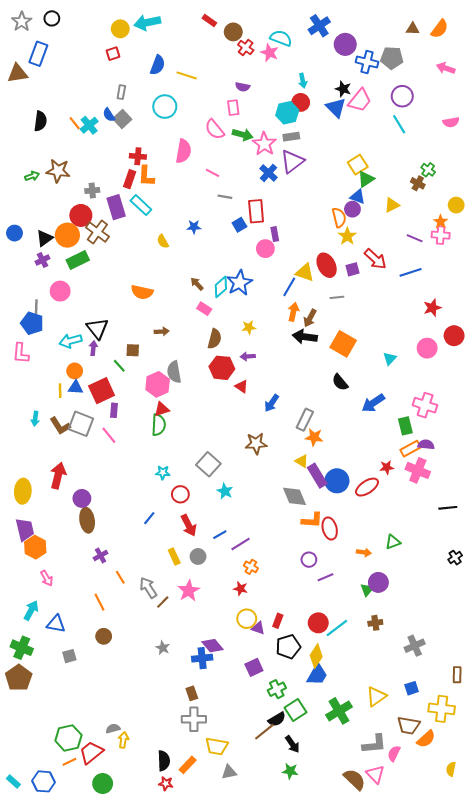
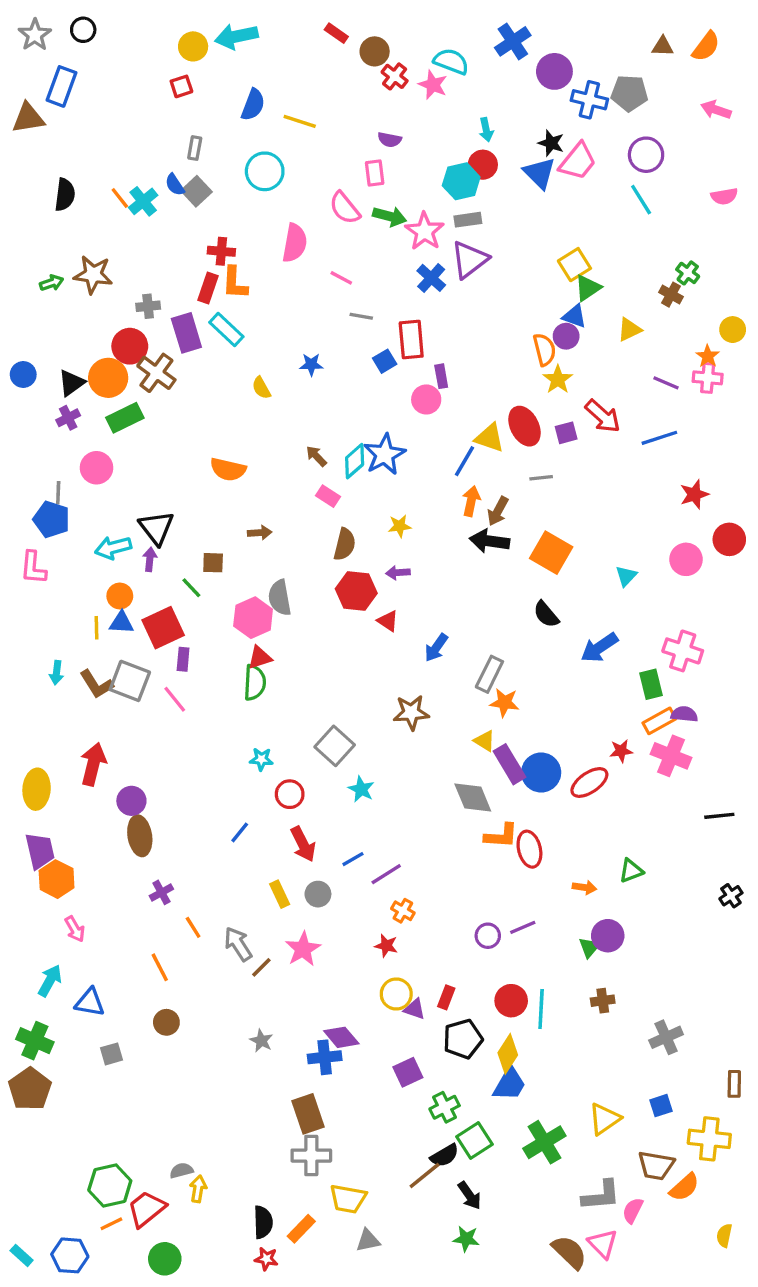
purple circle: (309, 560) -> (488, 936), moved
cyan line: (337, 628) -> (541, 1009), turned -50
brown rectangle: (192, 693) -> (308, 1114), size x1.6

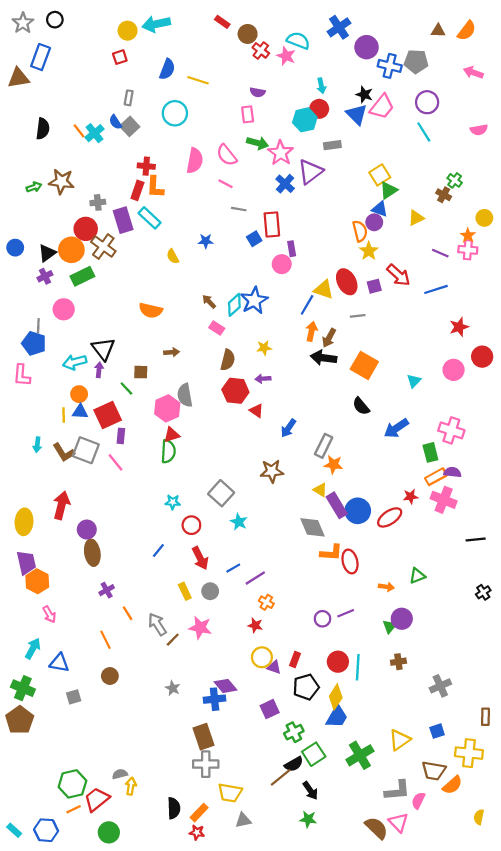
pink semicircle: (345, 208) -> (227, 155), moved
gray rectangle: (468, 220) -> (332, 145), moved
pink star: (303, 949) -> (200, 628), turned -30
red star: (266, 1259) -> (197, 832), moved

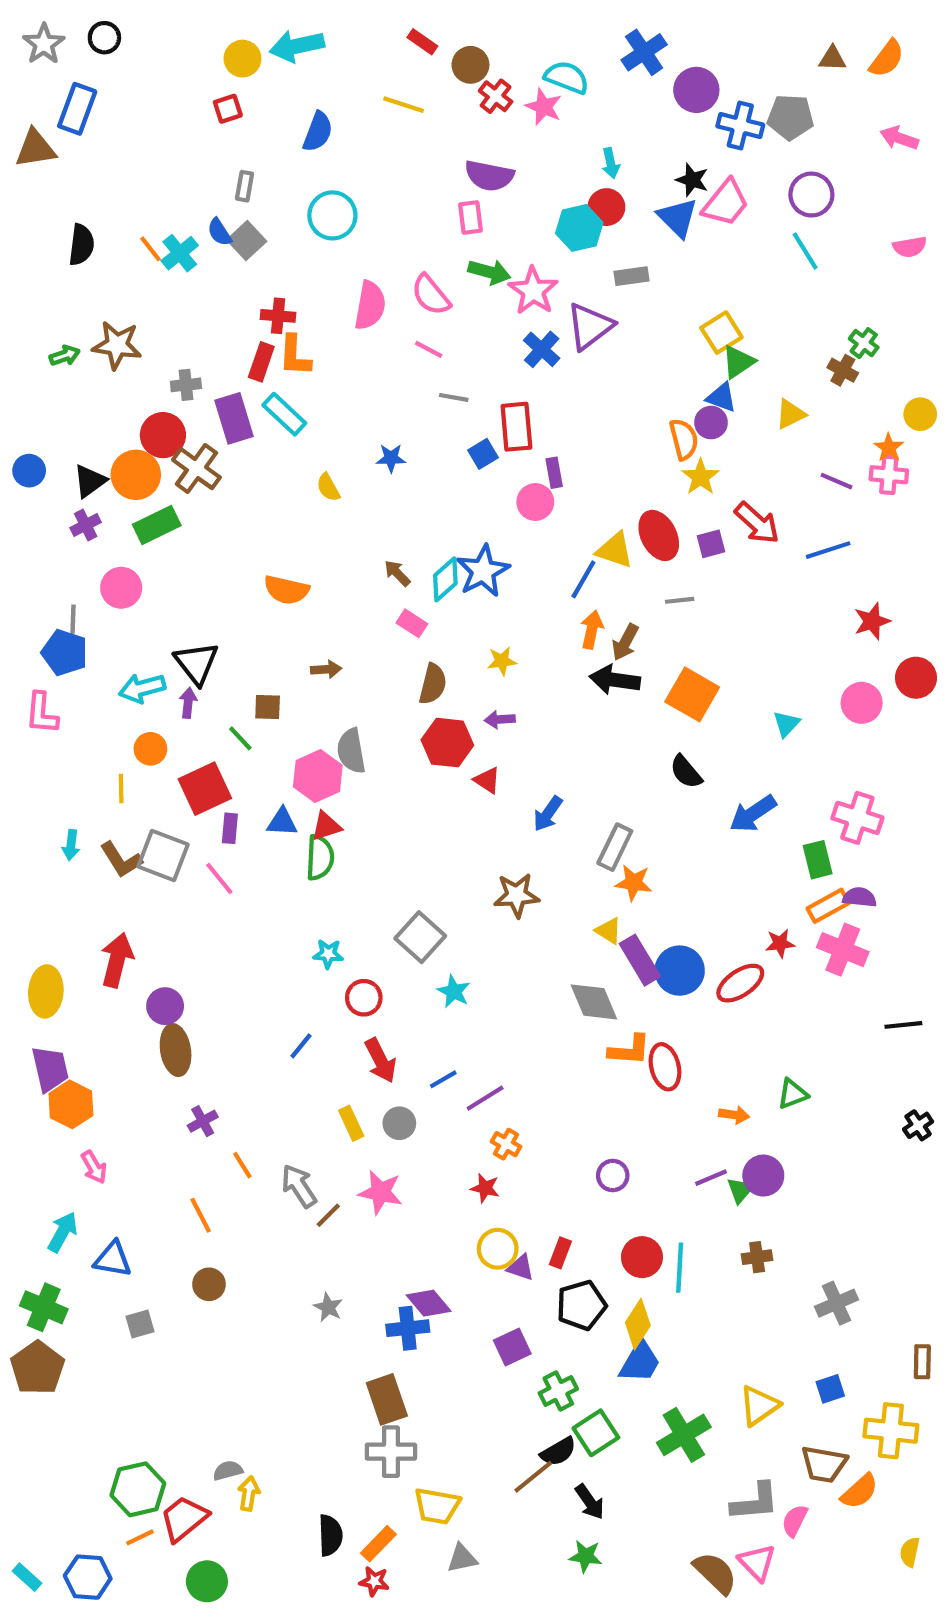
yellow line: (198, 80) -> (404, 105), moved
purple semicircle: (257, 92) -> (489, 176), size x1.6
blue triangle: (80, 412) -> (282, 822), moved
purple line: (346, 613) -> (711, 1178), moved

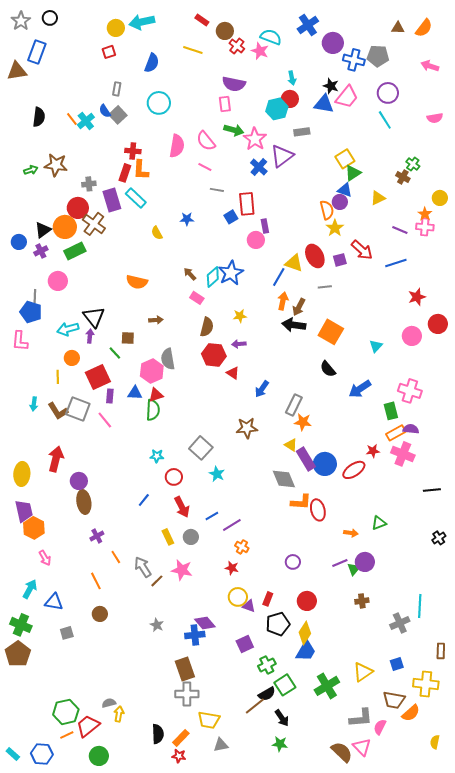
blue triangle: (678, 218) -> (324, 104), turned -35
blue circle: (29, 471) -> (19, 242), moved
cyan line: (680, 1268) -> (420, 606), moved

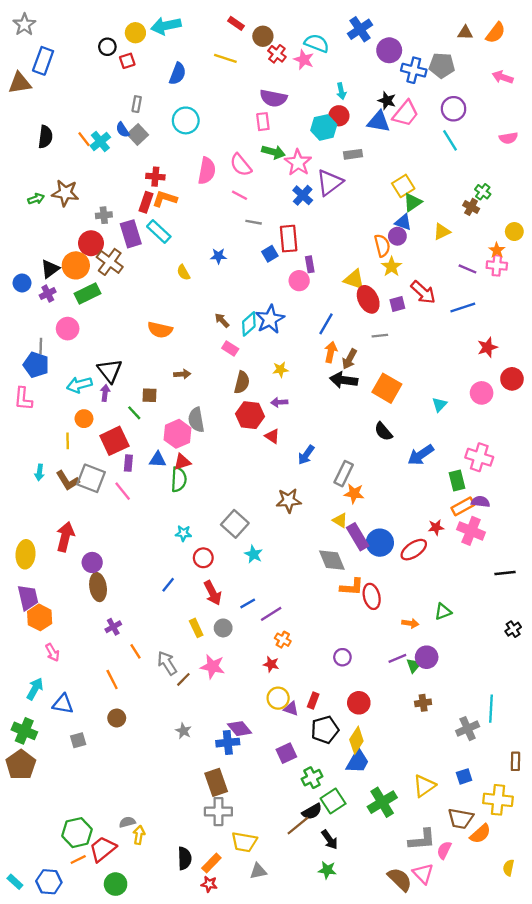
black circle: (50, 18) -> (107, 47), moved
orange L-shape: (141, 170) -> (165, 199), turned 105
yellow triangle: (294, 263) -> (354, 279), moved

